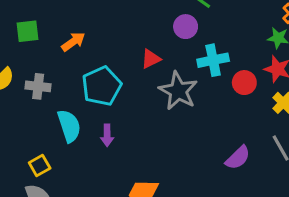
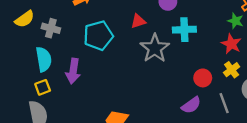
red circle: (244, 83) -> (203, 78), moved
cyan semicircle: (69, 126) -> (44, 59), moved
purple arrow: (107, 135) -> (73, 71), moved, size x1.5

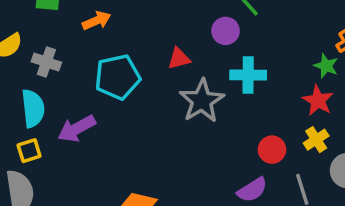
purple arrow: (73, 71) -> (77, 129), turned 50

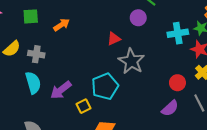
cyan cross: (248, 75) -> (178, 33), moved
cyan pentagon: (118, 77) -> (105, 86), moved
yellow square: (29, 151) -> (84, 106), moved

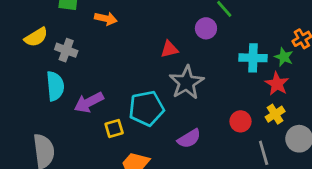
orange arrow: (62, 25) -> (106, 19), turned 35
purple semicircle: (170, 108) -> (189, 139), moved

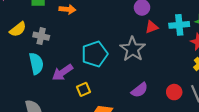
red triangle: (169, 49) -> (152, 27), moved
cyan pentagon: (146, 108) -> (95, 54), moved
red circle: (241, 121) -> (174, 92), moved

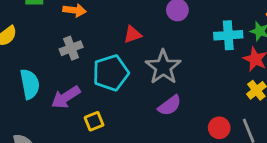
red triangle: (152, 27) -> (132, 34), moved
gray cross: (41, 36) -> (71, 48), moved, turned -35
purple semicircle: (140, 90) -> (170, 105), moved

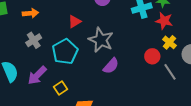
red circle: (219, 128) -> (152, 56), moved

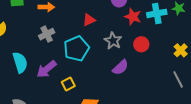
red star: (164, 21) -> (133, 17), moved
gray star: (101, 40) -> (113, 41), size x0.7
red circle: (152, 56) -> (141, 44), moved

